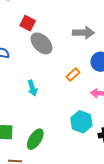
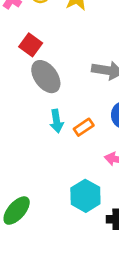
cyan arrow: (32, 88) -> (57, 121), moved

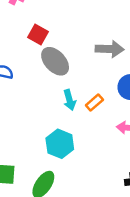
cyan hexagon: (85, 196) -> (60, 144), moved

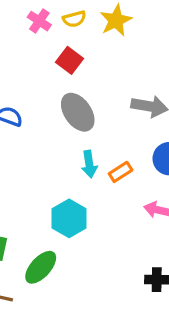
red square: (38, 34) -> (70, 60), moved

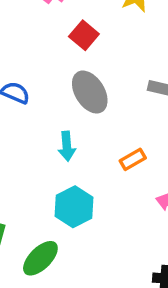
cyan arrow: (89, 164) -> (67, 146), moved

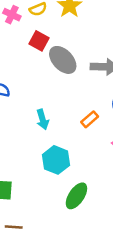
gray ellipse: (90, 92) -> (63, 60), moved
green ellipse: (40, 258) -> (76, 196), moved

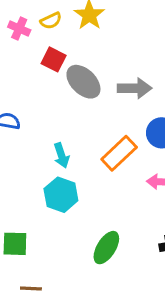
orange rectangle: (90, 119) -> (119, 153), size x1.6
cyan hexagon: (56, 160) -> (61, 195), moved

